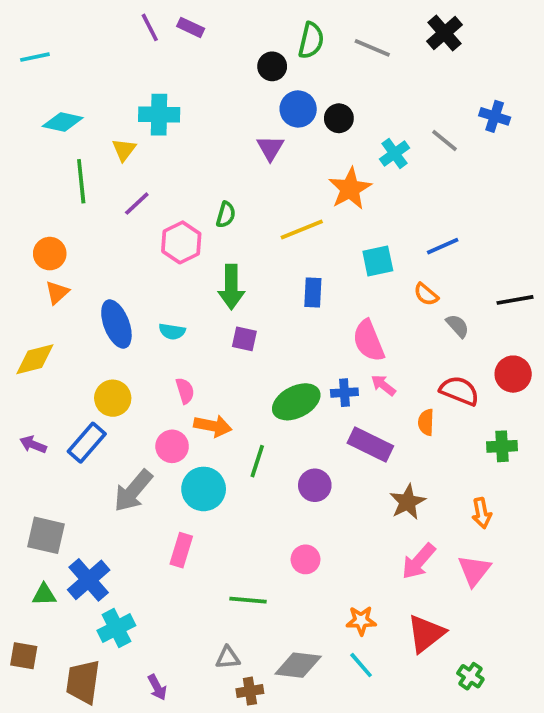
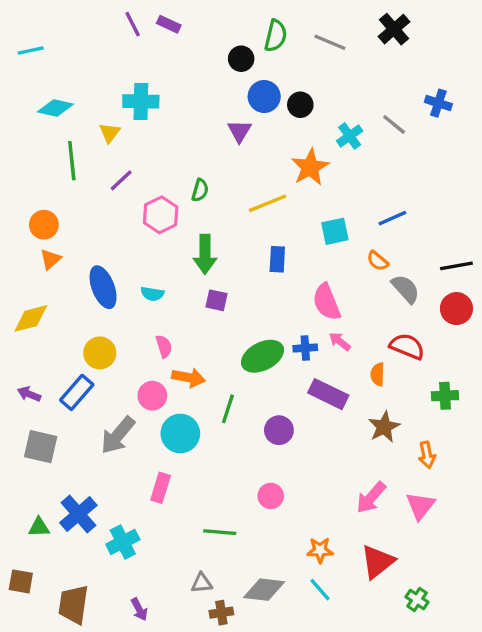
gray semicircle: (458, 326) -> (406, 289), size x1.4
red circle: (513, 374) -> (456, 309), moved
brown star: (407, 502) -> (384, 427), moved
gray square: (46, 535) -> (41, 447), moved
cyan cross: (116, 628) -> (123, 542), moved

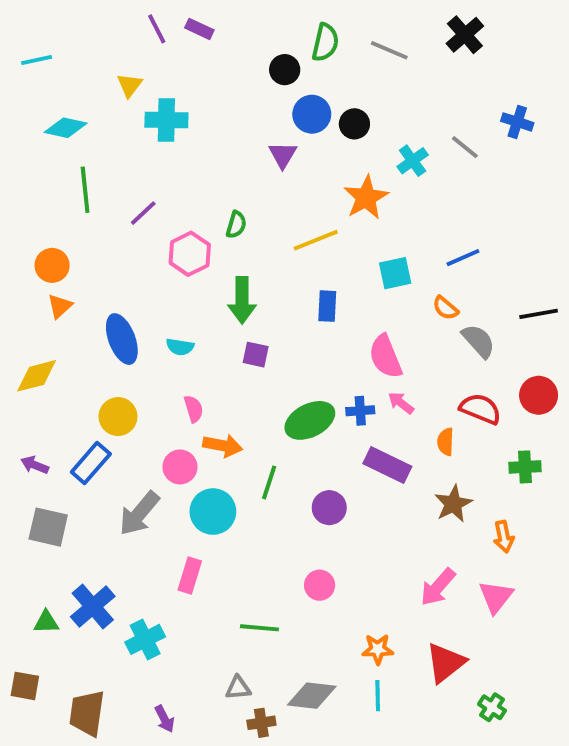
yellow triangle: (110, 133) -> (130, 85), moved
red circle: (456, 309) -> (539, 395), moved
cyan line: (320, 590) -> (378, 696), turned 40

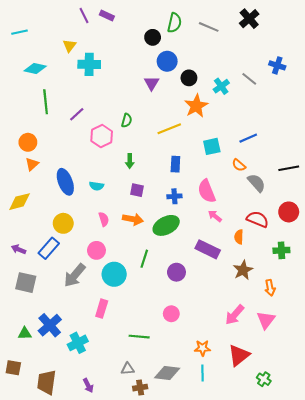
black circle: (354, 124) -> (189, 78), moved
green arrow: (242, 300) -> (130, 161), size x0.6
blue cross: (360, 411) -> (174, 196), moved
orange arrow: (223, 446) -> (133, 219), moved

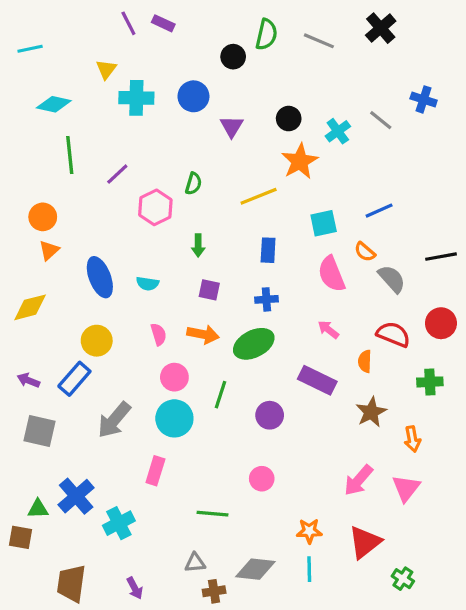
blue circle: (167, 61) -> (193, 96), moved
pink semicircle: (207, 191) -> (331, 274), moved
pink circle: (96, 250) -> (174, 377), moved
brown square: (13, 368) -> (21, 537), moved

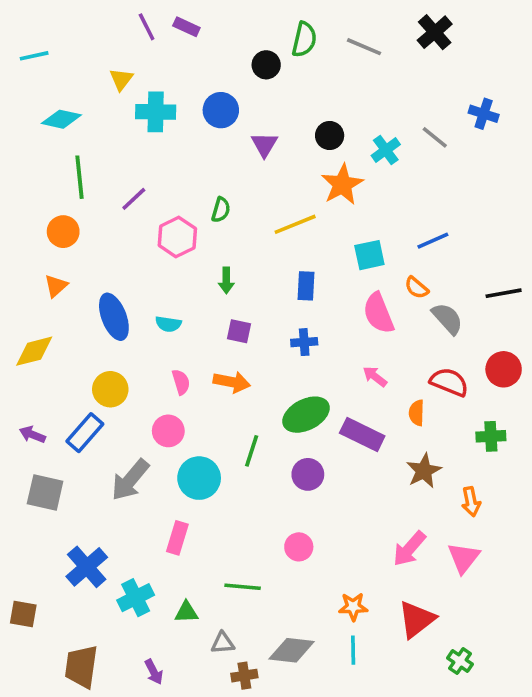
orange circle: (43, 217) -> (63, 232), moved
green ellipse: (254, 344) -> (306, 415), moved
pink circle: (174, 377) -> (168, 431), moved
green triangle: (38, 509) -> (186, 612), moved

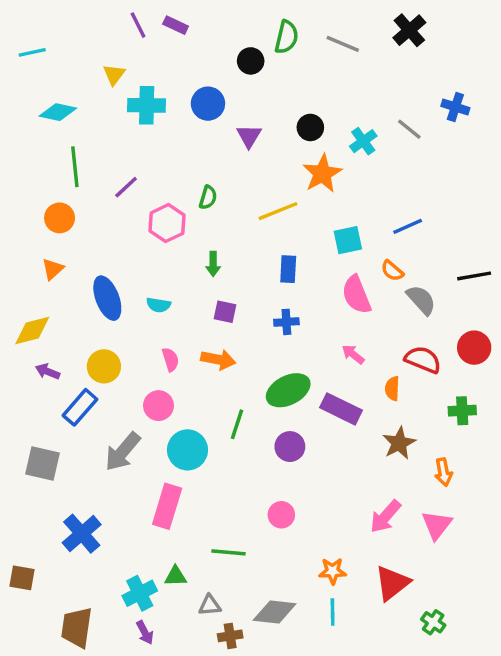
purple arrow: (32, 435) -> (48, 371), moved
pink rectangle: (177, 538) -> (167, 506), size x1.4
cyan cross: (136, 598) -> (140, 593), moved

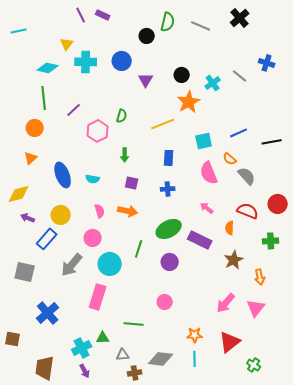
cyan diamond: (58, 112) -> (48, 68), moved
black line: (474, 276) -> (272, 142), moved

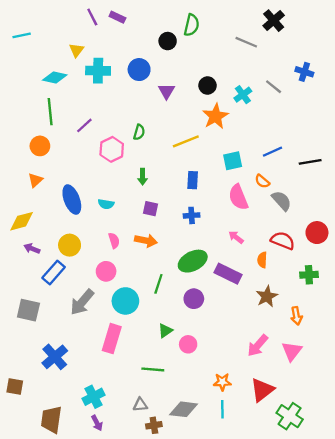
gray line: (201, 26) -> (246, 42), moved
green triangle: (103, 338) -> (165, 331), moved, turned -32
green cross: (254, 365) -> (290, 416), size x1.6

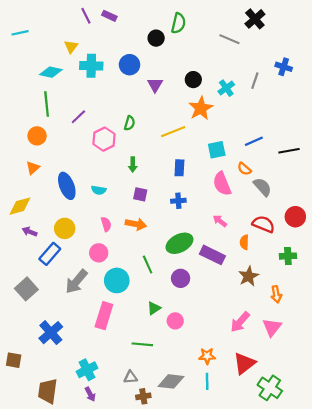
gray line: (274, 87) -> (255, 81), turned 70
green line: (158, 284) -> (148, 265), turned -42
gray square: (28, 310) -> (26, 289), turned 35

